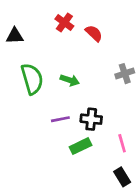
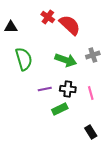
red semicircle: (94, 33) -> (70, 25), size x1.6
green arrow: (70, 80) -> (66, 60), moved, size x1.5
pink line: (122, 143) -> (91, 93), moved

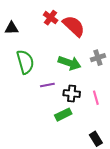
purple line: (45, 89) -> (47, 85), moved

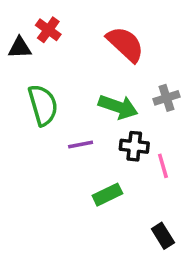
red cross: (51, 18) -> (48, 30), moved
black cross: (72, 93) -> (134, 146), moved

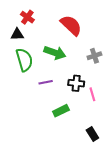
black triangle: (20, 48) -> (17, 34), moved
green arrow: (118, 107) -> (55, 53), moved

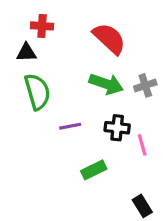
red cross: (27, 17) -> (42, 26), turned -32
green arrow: (55, 53) -> (106, 84), moved

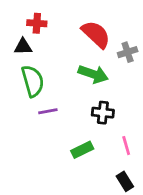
gray cross: (145, 85) -> (128, 52), moved
purple line: (70, 126) -> (48, 111), moved
pink line: (142, 145) -> (126, 146), moved

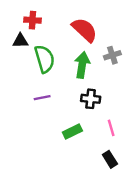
gray cross: (128, 52) -> (112, 55), moved
green arrow: (93, 74) -> (82, 65), turned -100
green semicircle: (33, 81) -> (45, 59), moved

